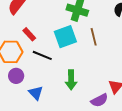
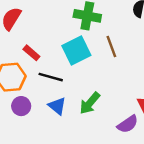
green arrow: (71, 80) -> (90, 103), turned 48
blue triangle: (36, 93) -> (57, 106), moved

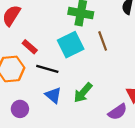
purple circle: (21, 106) -> (20, 109), moved

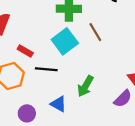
blue triangle: (53, 95) -> (58, 104), moved

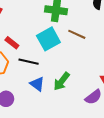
brown line: (95, 32) -> (77, 34), turned -42
blue triangle: (58, 104) -> (37, 84), moved

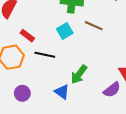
cyan square: (48, 39) -> (65, 31), size x0.7
blue triangle: (37, 84) -> (62, 92), moved

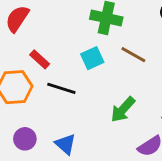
green arrow: (79, 74) -> (123, 109), moved
blue triangle: (62, 92) -> (65, 144), moved

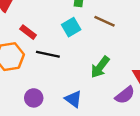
purple circle: (25, 139) -> (34, 98), moved
blue triangle: (65, 144) -> (73, 99), moved

